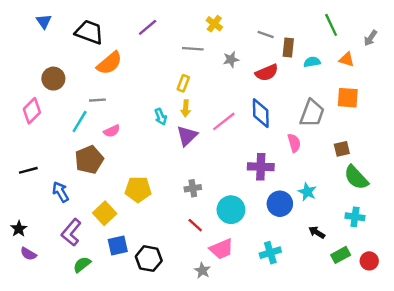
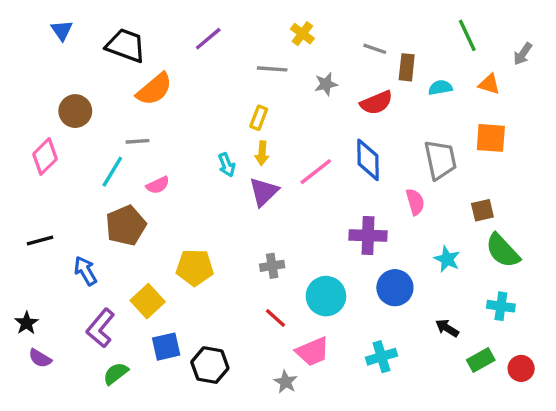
gray trapezoid: (312, 113) -> (440, 160), turned -32
cyan star: (307, 192) -> (447, 259), moved

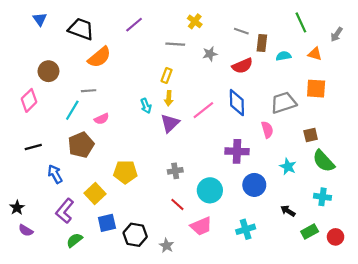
gray trapezoid: (440, 160) -> (284, 103), turned -96
black line: (40, 241) -> (33, 147), moved
gray star: (286, 382) -> (167, 246), moved

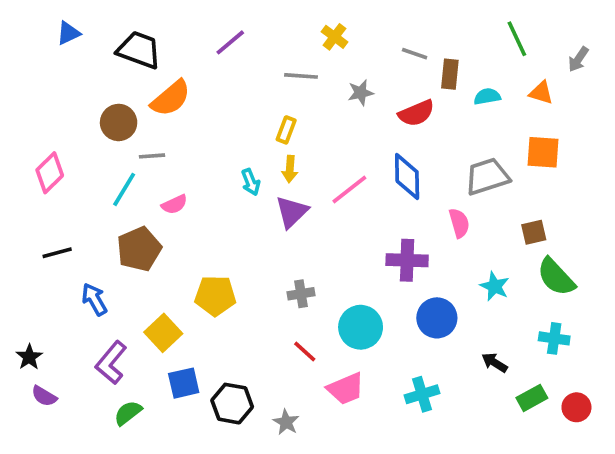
blue triangle: (40, 19) -> (68, 33), turned 40
brown circle: (48, 71) -> (119, 122), moved

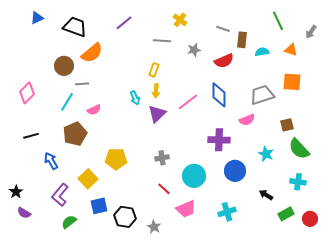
pink semicircle: (459, 223) -> (247, 120), turned 84

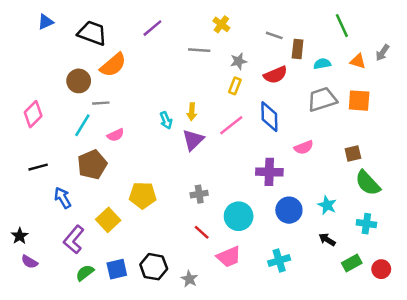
gray arrow: (311, 32) -> (382, 53), moved
yellow rectangle: (154, 70) -> (235, 86), moved
gray trapezoid: (262, 95) -> (322, 99), moved
cyan star: (266, 154) -> (327, 205), moved
blue square: (99, 206) -> (117, 269), moved

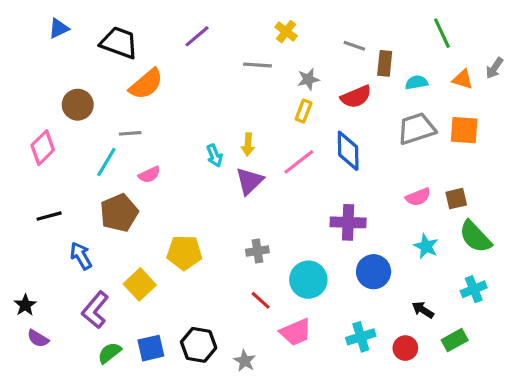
brown circle: (79, 81) -> (78, 105), moved
pink semicircle: (304, 147) -> (418, 197), moved
cyan star: (327, 205) -> (426, 246), moved
cyan cross: (366, 224) -> (474, 289), turned -30
red circle: (381, 269) -> (405, 348), moved

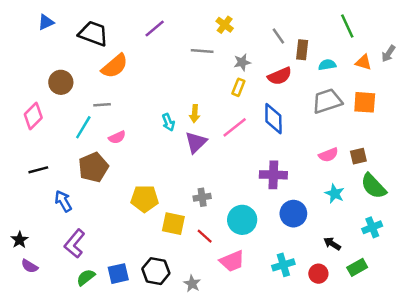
gray line: (354, 46) -> (278, 36), turned 36
yellow square: (140, 284) -> (173, 224), moved, turned -35

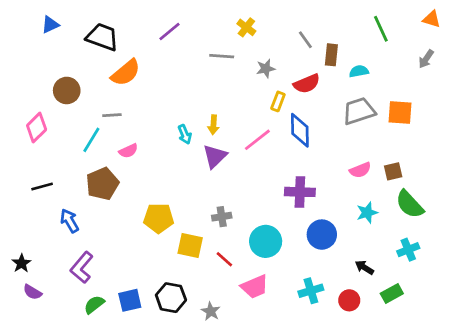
orange triangle: (363, 62) -> (432, 19), moved
yellow rectangle: (238, 87) -> (278, 101), moved
cyan star: (335, 194) -> (367, 213), turned 30

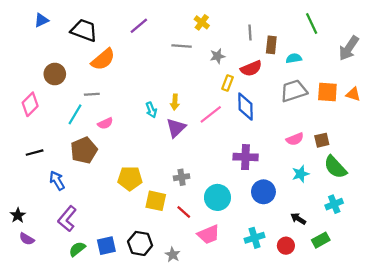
orange triangle: (432, 19) -> (353, 94), moved
gray line: (305, 40) -> (250, 32), turned 32
gray arrow: (426, 59) -> (349, 48), size x1.6

